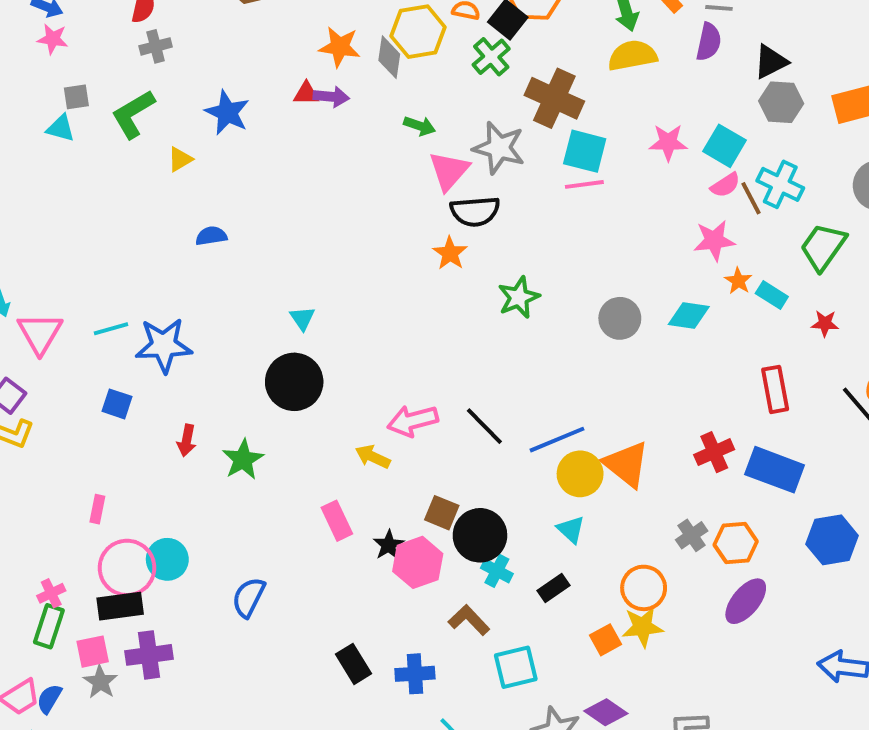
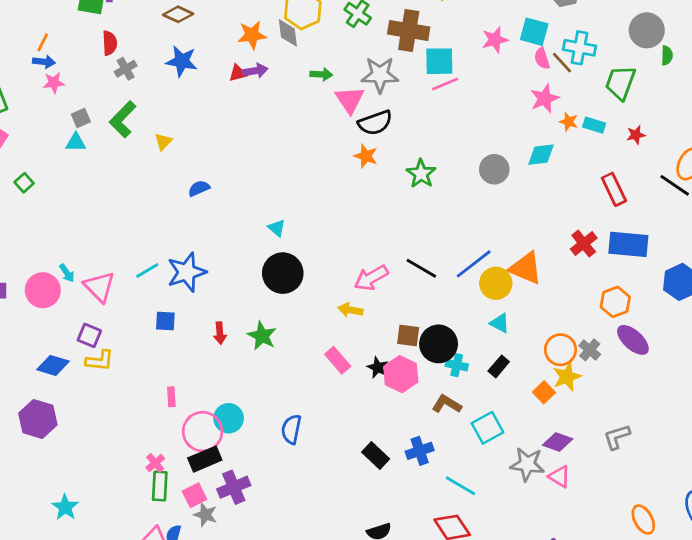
blue star: (227, 113) -> (182, 61), moved
pink semicircle: (725, 185) -> (542, 58), turned 120
gray cross: (692, 535) -> (590, 350), moved
purple ellipse: (746, 601) -> (633, 340), turned -72

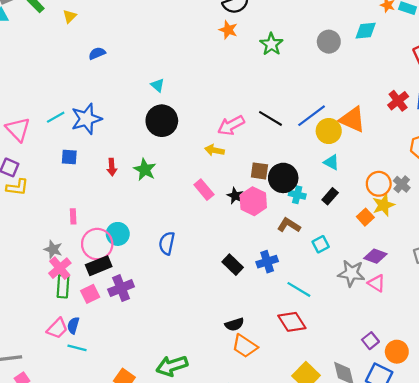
cyan square: (487, 428) -> (321, 244), size x0.7
pink cross: (155, 463) -> (60, 268), size x1.5
gray star: (205, 515) -> (53, 249), moved

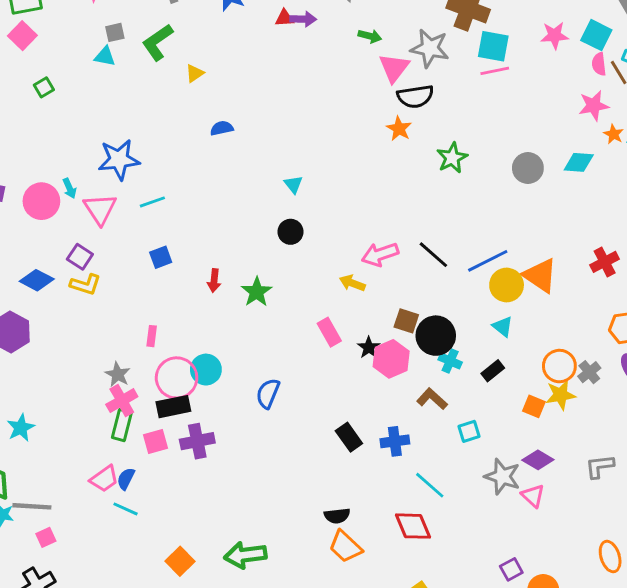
blue star: (86, 119) -> (119, 160), moved
black circle: (162, 121) -> (291, 232), size x0.6
blue square: (69, 157) -> (161, 257), turned -35
orange square: (365, 217) -> (534, 406), turned -35

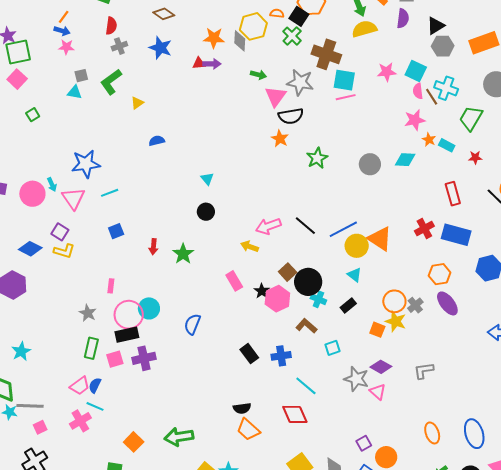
brown square: (406, 321) -> (288, 272), turned 30
yellow star: (561, 395) -> (396, 321), turned 30
pink cross: (122, 401) -> (80, 421), moved

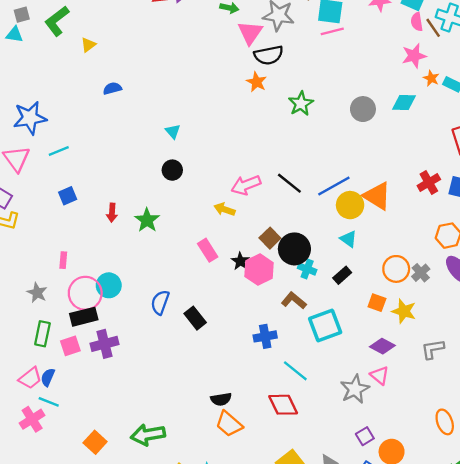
yellow star: (396, 321) -> (404, 311), moved
cyan square: (333, 348) -> (325, 325), size x1.8
black rectangle: (249, 354) -> (195, 318), moved
gray star: (356, 379) -> (355, 389), moved, turned 30

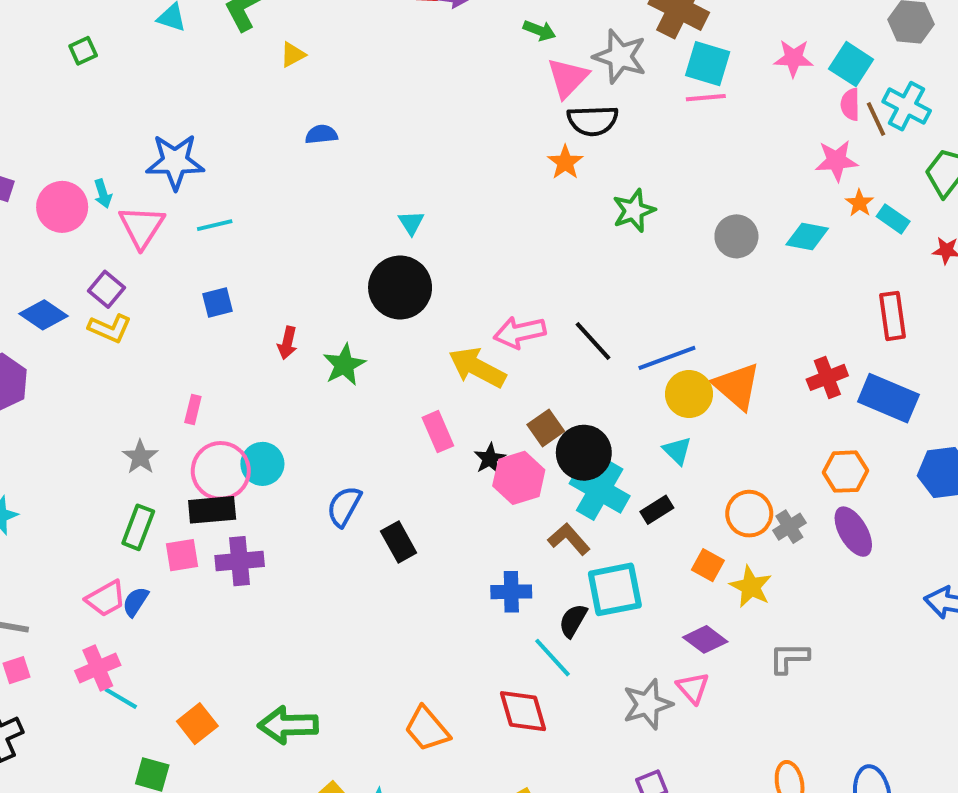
black circle: (172, 170) -> (400, 287), size x1.8
yellow arrow: (225, 209) -> (477, 368), size x1.6
cyan cross: (307, 269) -> (600, 490), size x1.8
black semicircle: (221, 399) -> (573, 621), moved, turned 120
cyan line: (49, 402) -> (121, 698), moved

